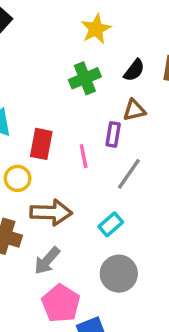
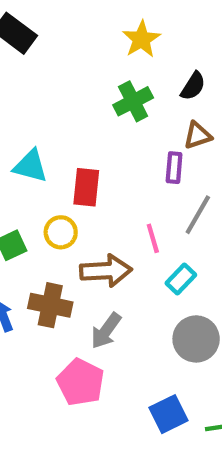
pink line: (84, 156) -> (153, 238), moved
pink pentagon: (61, 303) -> (81, 382), moved

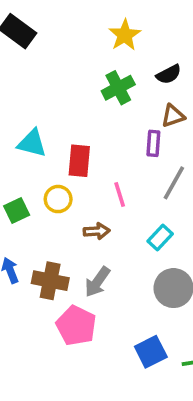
black semicircle: (193, 86) -> (169, 74), turned 30
pink line: (153, 238) -> (120, 195), moved
brown arrow: (106, 271) -> (97, 231), size x0.6
brown cross: (50, 305) -> (50, 281), moved

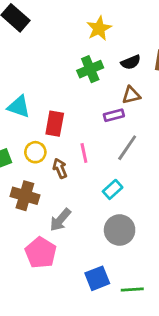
purple rectangle: (153, 143) -> (114, 115), turned 66
brown arrow: (97, 231) -> (60, 168), moved, turned -114
brown cross: (50, 281) -> (25, 196), moved

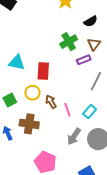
green cross: (90, 69) -> (69, 42), moved
brown triangle: (131, 95) -> (94, 44), turned -32
pink line: (84, 153) -> (67, 110), moved
gray arrow: (60, 220) -> (74, 136), moved

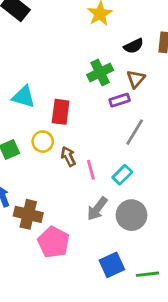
brown cross: (29, 124) -> (28, 214), moved

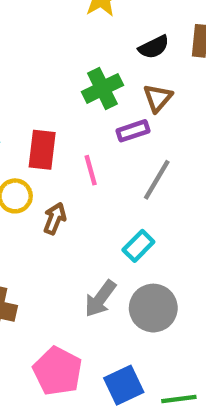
brown arrow: (68, 156) -> (55, 218), turned 48
pink line: (91, 170) -> (91, 170), moved
pink pentagon: (54, 242) -> (57, 371), moved

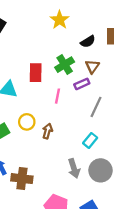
red rectangle: (42, 150) -> (36, 73), moved
pink line: (91, 170) -> (58, 96), moved, turned 32
gray arrow: (100, 299) -> (74, 168), turned -48

